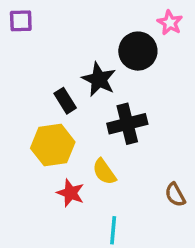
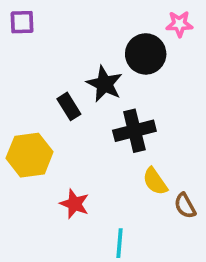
pink star: (170, 23) -> (179, 24), turned -30
yellow hexagon: (53, 145) -> (30, 155), moved
yellow semicircle: (104, 172) -> (155, 181), moved

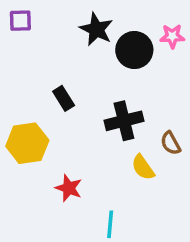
pink star: (179, 24) -> (172, 36), moved
black star: (104, 84) -> (96, 29), moved
brown semicircle: (185, 206) -> (171, 143), moved

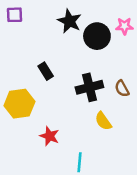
brown semicircle: (171, 143) -> (122, 89), moved

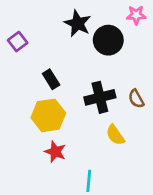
purple square: (14, 15) -> (18, 42), moved, turned -35
pink star: (124, 26) -> (136, 15), moved
yellow hexagon: (19, 104) -> (48, 115), moved

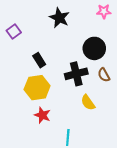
black circle: (108, 40) -> (94, 48), moved

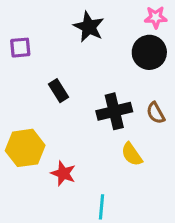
purple square: (14, 31) -> (20, 48), turned 32
black circle: (94, 48) -> (149, 52), moved
yellow hexagon: (37, 88) -> (25, 148), moved

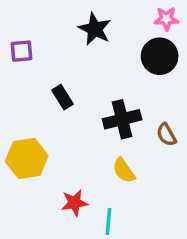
brown semicircle: (156, 113) -> (166, 135), moved
yellow semicircle: (132, 154) -> (124, 170), moved
red star: (63, 173) -> (74, 203), moved, turned -30

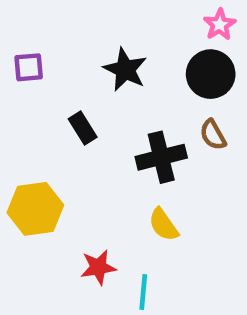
pink star: (166, 19) -> (220, 25), turned -30
black star: (95, 29) -> (125, 70), moved
brown semicircle: (166, 135) -> (213, 135), moved

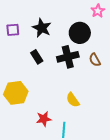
black star: (125, 70) -> (42, 28), moved
black circle: (211, 74) -> (80, 33), moved
black cross: (161, 157) -> (68, 57), moved

